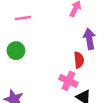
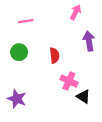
red semicircle: (79, 60) -> (55, 55), moved

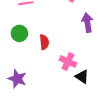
red semicircle: (55, 55) -> (44, 42), moved

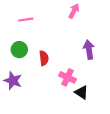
purple arrow: (87, 23) -> (89, 50), moved
purple star: (17, 79) -> (13, 81), moved

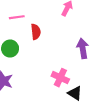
red semicircle: (44, 58) -> (36, 32), moved

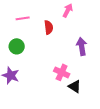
red semicircle: (36, 32) -> (49, 27), moved

